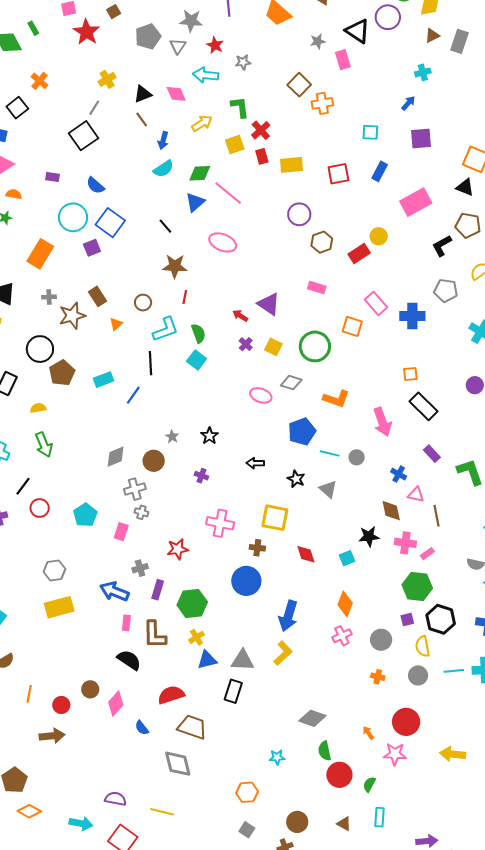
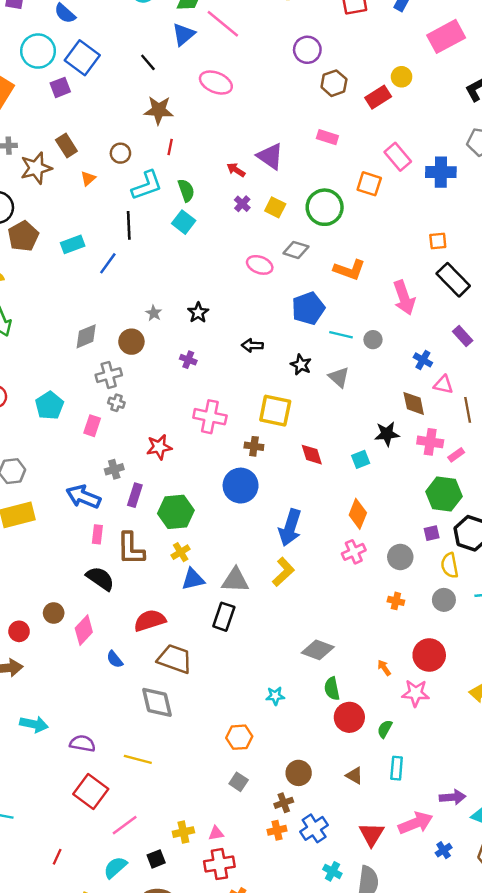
cyan arrow: (81, 823) -> (34, 724), moved

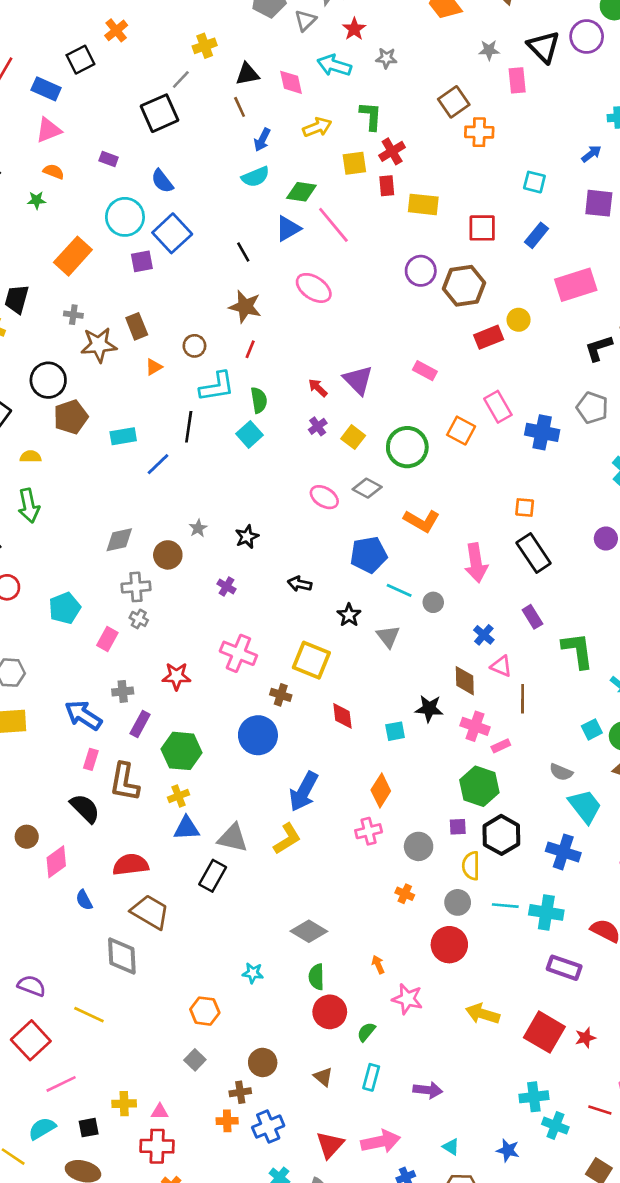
brown hexagon: (334, 83) -> (464, 286), moved, size x1.4
red circle: (429, 655) -> (449, 945), moved
purple arrow: (453, 797) -> (428, 1090), moved

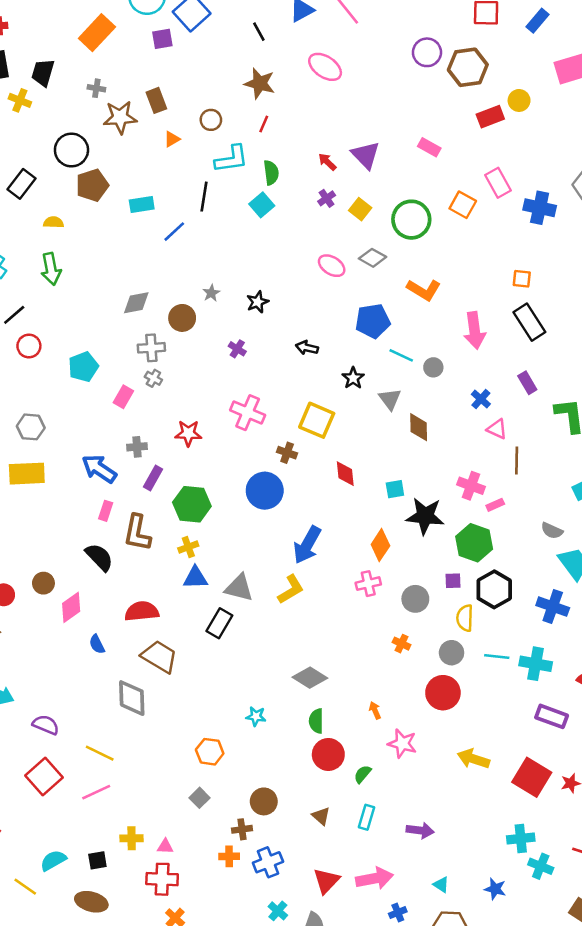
brown diamond: (465, 681) -> (419, 427), moved
black star: (429, 709) -> (425, 516), moved, size x1.4
pink line: (61, 1084) -> (96, 792), moved

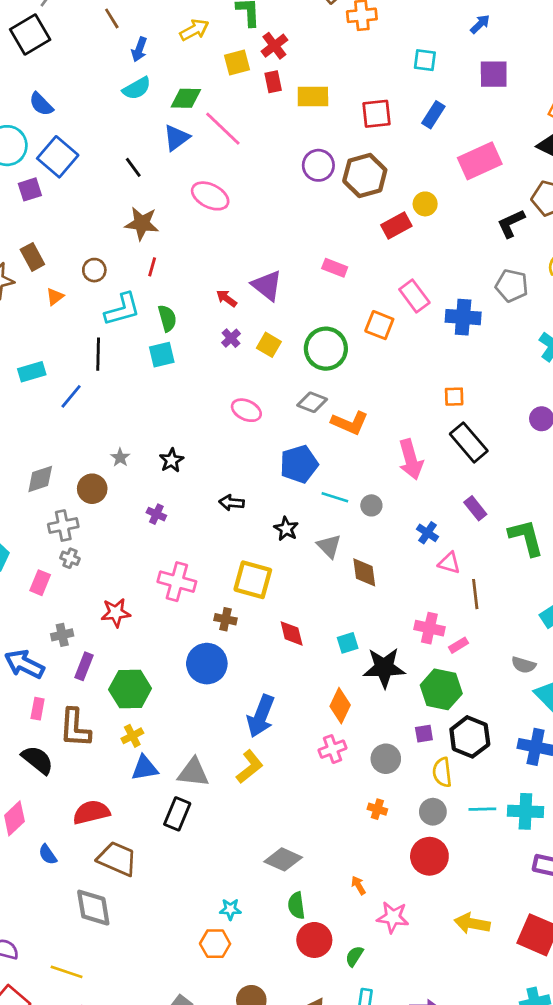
cyan square: (262, 205) -> (162, 355), turned 35
gray diamond: (373, 258) -> (312, 402), moved
orange hexagon: (210, 752) -> (215, 944), moved

